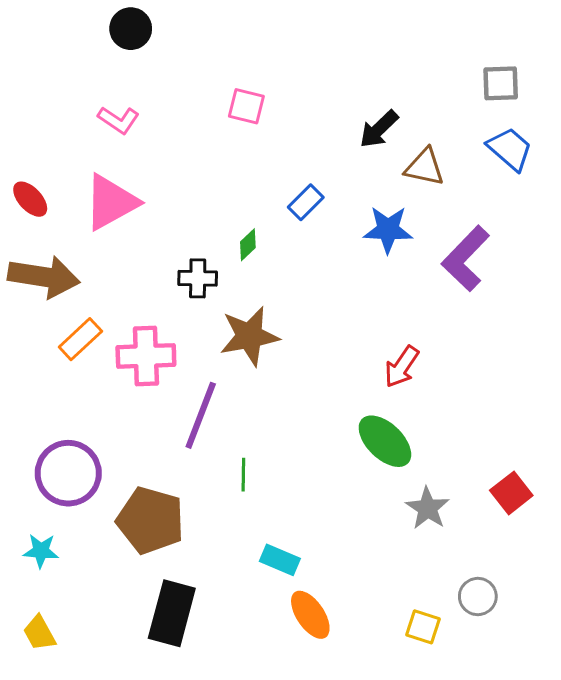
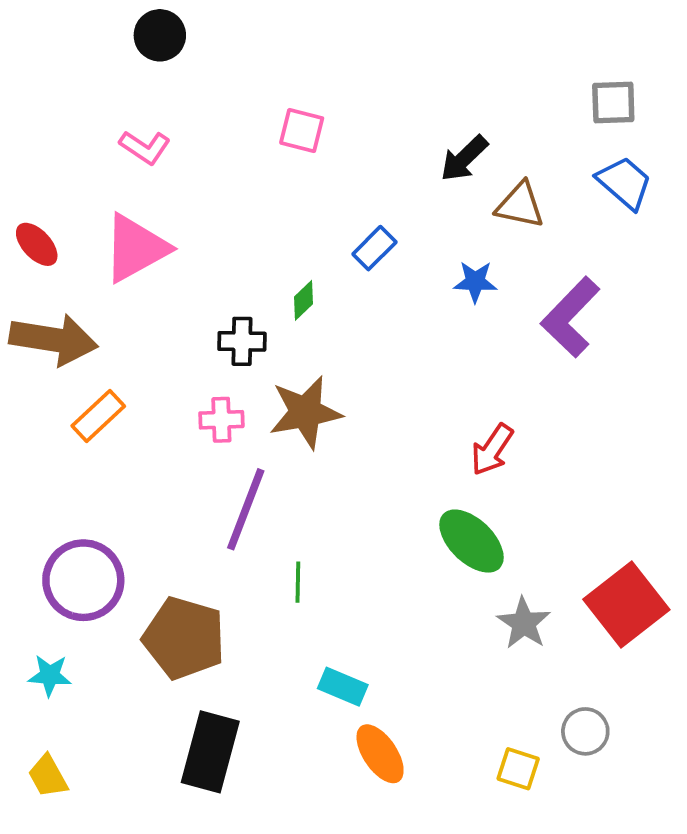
blue star: (388, 230) -> (475, 282), size x0.7
pink cross: (146, 356) -> (221, 420), moved, size x0.6
red square: (511, 493) -> (626, 604), size x1.6

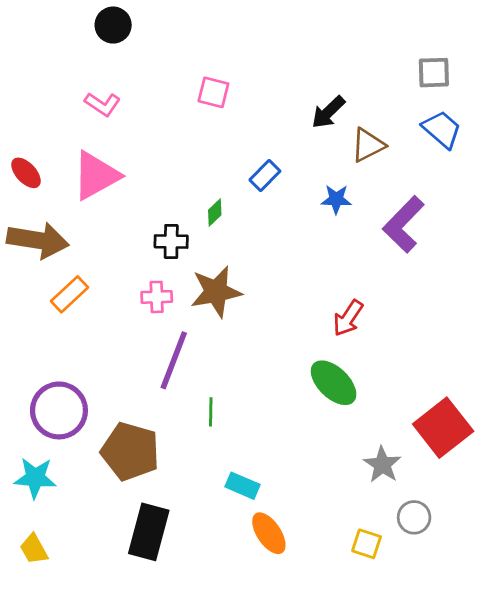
brown triangle: (520, 205) -> (368, 145), turned -39
gray star: (524, 623) -> (382, 465), moved
cyan star: (50, 675) -> (35, 478), size x1.4

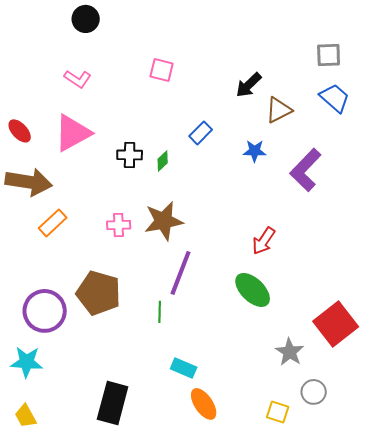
black cross: (171, 242) -> (130, 155), moved
purple line: (174, 360) -> (181, 273), moved
brown pentagon: (130, 451) -> (99, 293), moved

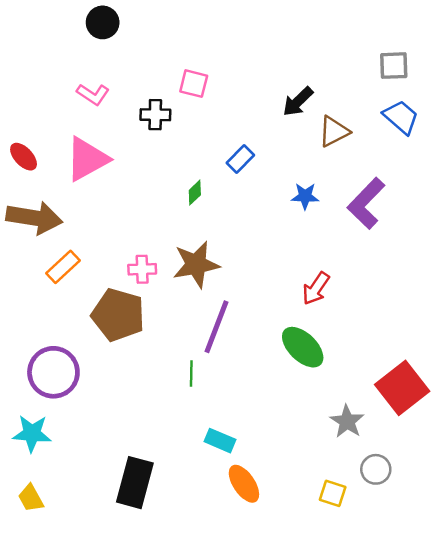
blue star: (255, 151) -> (305, 196), moved
black cross: (130, 155) -> (155, 115), moved
brown pentagon: (99, 293) -> (118, 315), moved

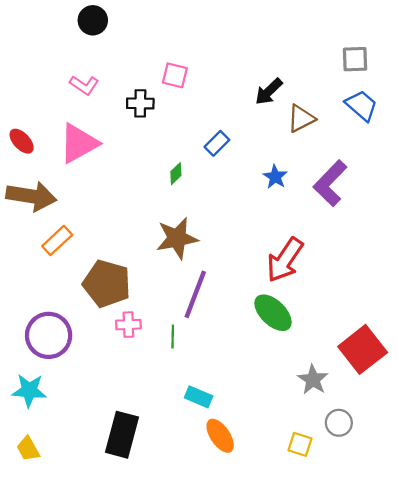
blue star: (305, 196) -> (275, 177), turned 30
pink cross: (142, 269) -> (128, 325), moved
red arrow: (316, 288) -> (285, 260), size x1.5

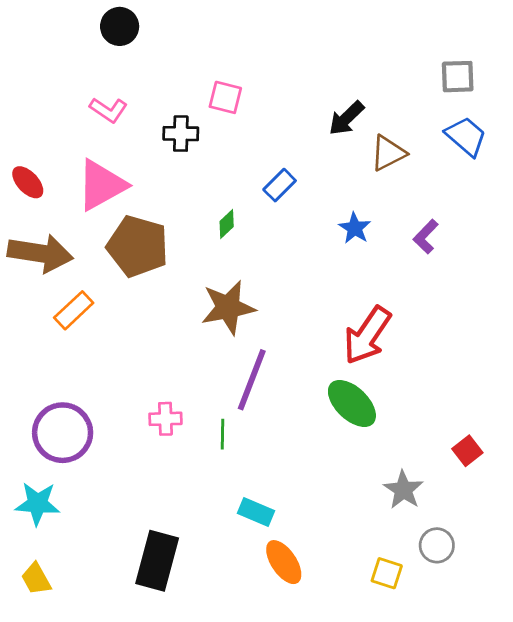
purple L-shape: (330, 183) -> (426, 237), size x0.6
brown pentagon: (107, 284) -> (138, 246), moved
red square: (363, 349) -> (467, 451), size x0.5

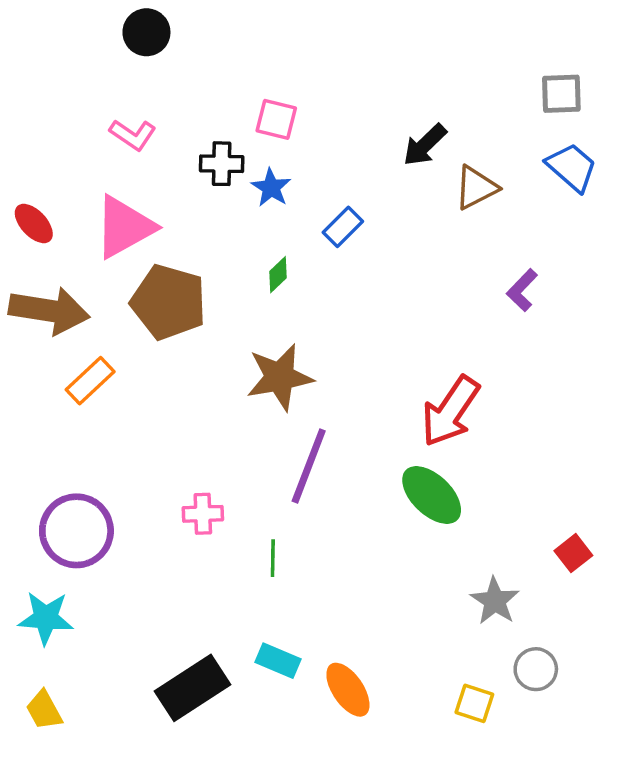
blue star: (355, 228) -> (271, 188), moved
green line: (223, 434) -> (273, 558), moved
cyan rectangle: (256, 512) -> (278, 661), moved
black rectangle: (157, 561) -> (193, 688), turned 42

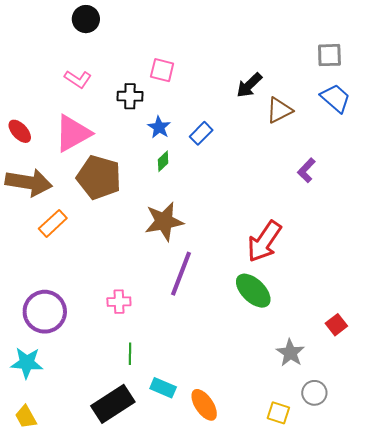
blue star: (271, 188) -> (159, 127), moved
green line: (273, 558) -> (130, 354), moved

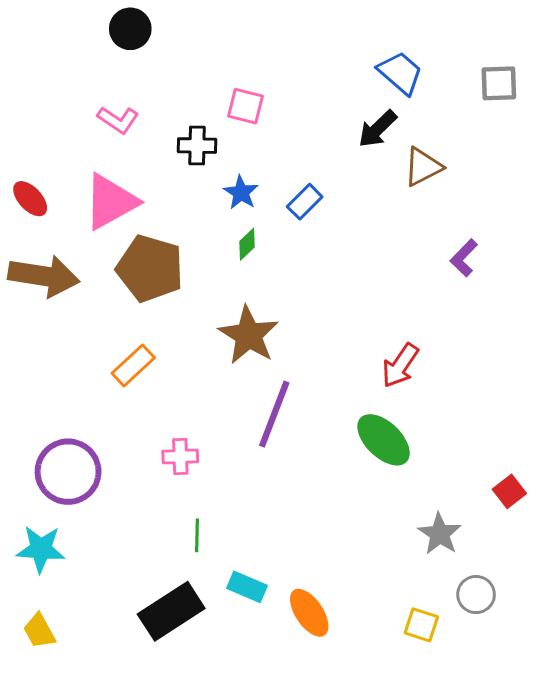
blue trapezoid: (335, 98) -> (400, 73), moved
brown star: (164, 221) -> (249, 335), turned -30
orange rectangle: (53, 223) -> (133, 365), moved
red arrow: (264, 242) -> (400, 365), size x0.7

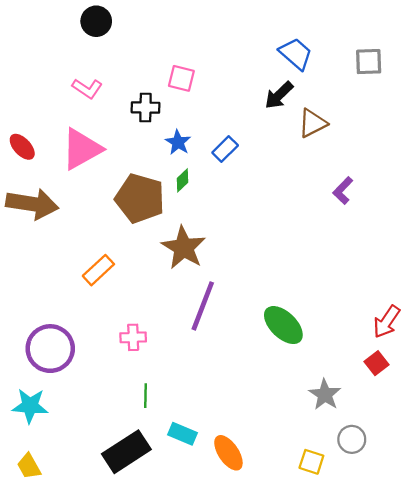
brown pentagon: (150, 268) -> (140, 198), moved
red arrow: (400, 365) -> (387, 322), moved

